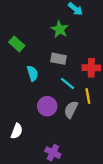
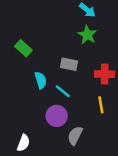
green star: (60, 29) -> (87, 35), moved
cyan line: (68, 84) -> (63, 91), moved
gray semicircle: (71, 110) -> (75, 136), moved

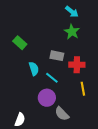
red cross: (105, 74) -> (77, 65), moved
gray semicircle: (75, 136) -> (62, 114), turned -70

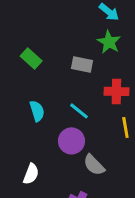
gray rectangle: (57, 56) -> (82, 65), moved
cyan semicircle: (34, 69) -> (37, 111), moved

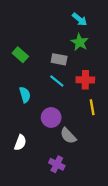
cyan line: (79, 111) -> (57, 81), moved

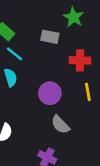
cyan line: (57, 81) -> (14, 54), moved
purple circle: (51, 117) -> (50, 93), moved

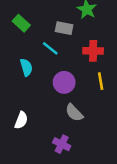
cyan line: (14, 54) -> (50, 48), moved

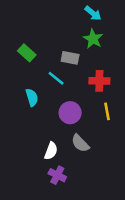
white semicircle: (21, 120) -> (51, 151), moved
purple cross: (62, 144) -> (57, 175), moved

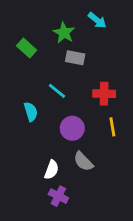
green star: (93, 39) -> (64, 33), moved
green rectangle: (27, 53) -> (27, 48), moved
gray rectangle: (70, 58) -> (75, 58), moved

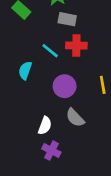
red cross: (104, 94) -> (76, 45), moved
cyan semicircle: (31, 112) -> (25, 70), turned -144

